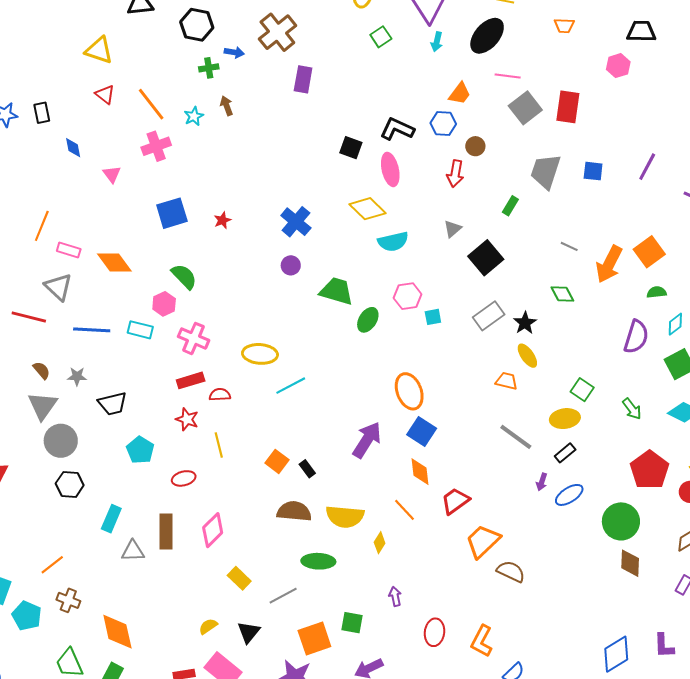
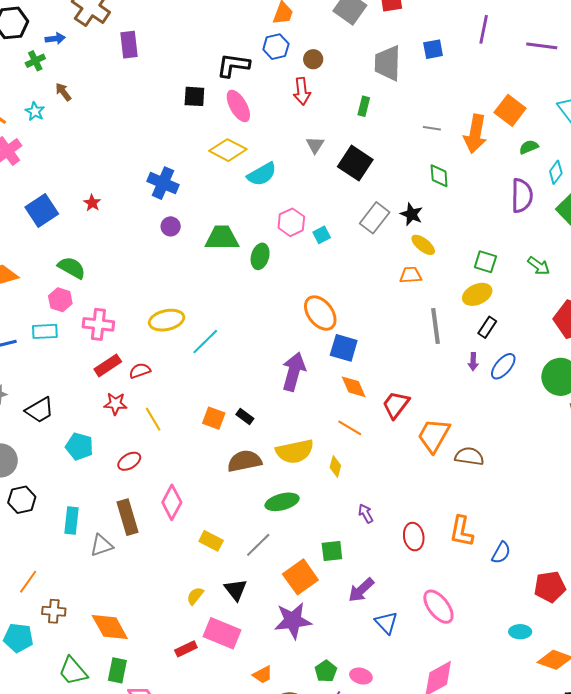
green diamond: (562, 294) -> (439, 176), turned 40
gray line: (516, 437) -> (435, 326), turned 63

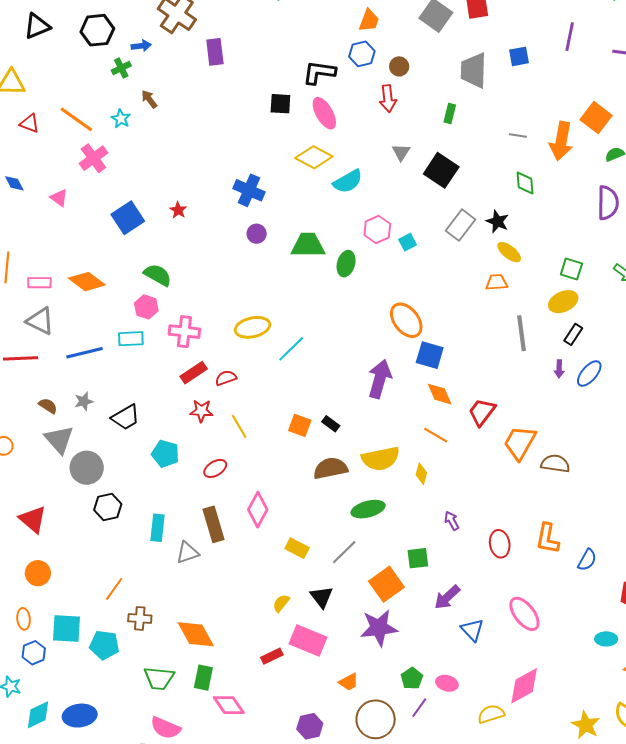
green trapezoid: (73, 671) -> (159, 678), turned -44

